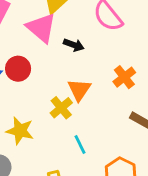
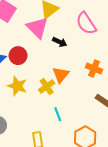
orange cross: (124, 77) -> (94, 68), turned -35
yellow star: (20, 131) -> (17, 86), moved

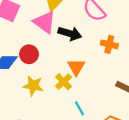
black arrow: (60, 42) -> (70, 34), size x1.5
orange cross: (94, 68) -> (109, 44), moved

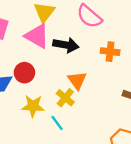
cyan line: (80, 108) -> (57, 123), moved

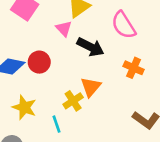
pink triangle: (37, 36) -> (64, 29), size x0.6
yellow star: (33, 106) -> (24, 107), moved

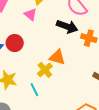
black arrow: (90, 47) -> (67, 26), moved
orange triangle: (91, 87) -> (57, 57), turned -48

